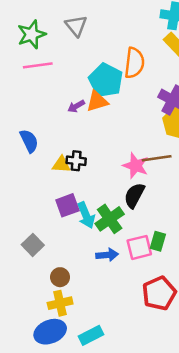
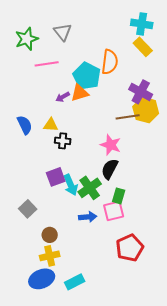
pink line: (38, 65) -> (47, 64), moved
brown line: (157, 158) -> (128, 117), moved
yellow triangle: (61, 164) -> (51, 125), moved
green rectangle: (158, 241) -> (119, 196), moved

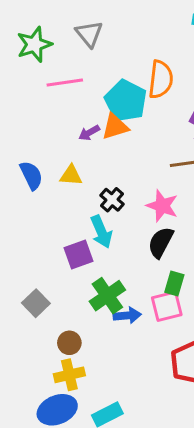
black cross: (63, 141) -> (112, 200), moved, turned 35
cyan arrow: (71, 185) -> (101, 232), moved
green cross: (90, 188) -> (107, 296), moved

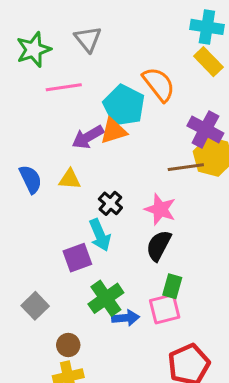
orange semicircle: (161, 79) -> (159, 84), turned -45
purple arrow: (89, 133) -> (88, 137), size x1.5

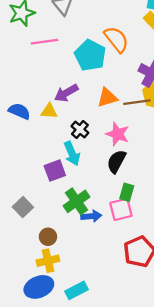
orange triangle: (113, 131) -> (107, 98), moved
purple arrow: (88, 137) -> (66, 93), moved
blue semicircle: (31, 179) -> (19, 111), turned -40

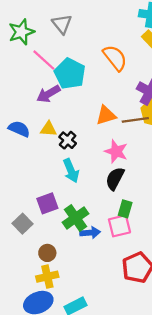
pink line: (45, 42) -> (44, 60), turned 50
cyan pentagon: (90, 55) -> (70, 74), moved
purple arrow: (66, 93) -> (48, 94), moved
black cross: (80, 129) -> (68, 140), moved
purple square: (55, 171) -> (47, 203), moved

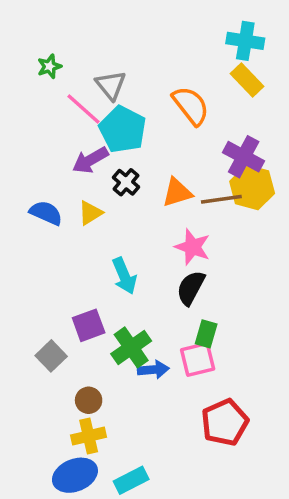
gray triangle: (62, 24) -> (111, 85), moved
green star: (21, 32) -> (49, 66), size x0.6
yellow triangle: (48, 129) -> (90, 213), turned -36
black cross: (68, 140) -> (126, 182), moved

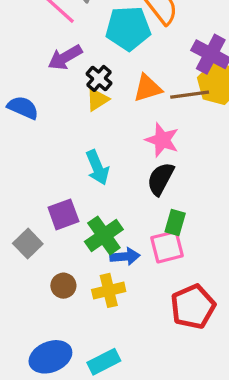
cyan pentagon: (123, 129) -> (128, 28), moved, turned -30
yellow triangle: (90, 213) -> (97, 99), moved
yellow cross: (89, 436) -> (109, 290), moved

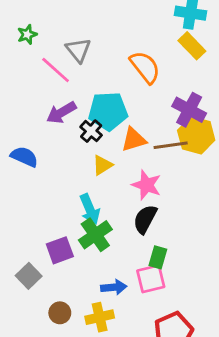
cyan pentagon: (128, 28) -> (108, 111), moved
yellow triangle: (97, 99) -> (102, 165), moved
green cross: (104, 235) -> (95, 235), moved

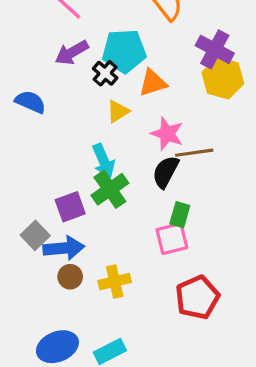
brown line: (171, 145) -> (194, 153), moved
blue arrow: (114, 287) -> (64, 248), moved, size x1.4

